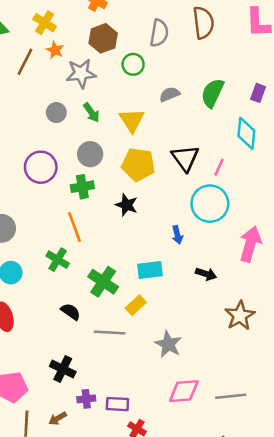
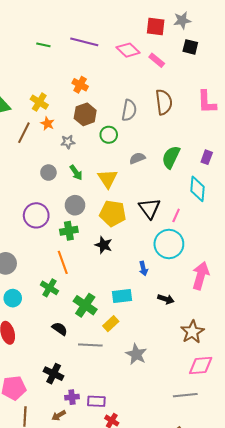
gray star: (81, 73) -> (68, 142), size x0.6
pink diamond: (184, 391) -> (201, 365), moved
brown arrow: (58, 418) -> (59, 416), moved

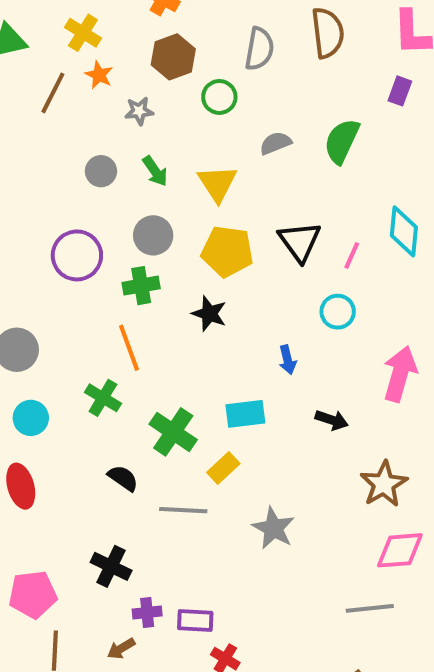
purple rectangle: (207, 157) -> (400, 91), moved
cyan diamond: (198, 189) -> (404, 231), moved
cyan circle: (169, 244) -> (338, 312), size x0.6

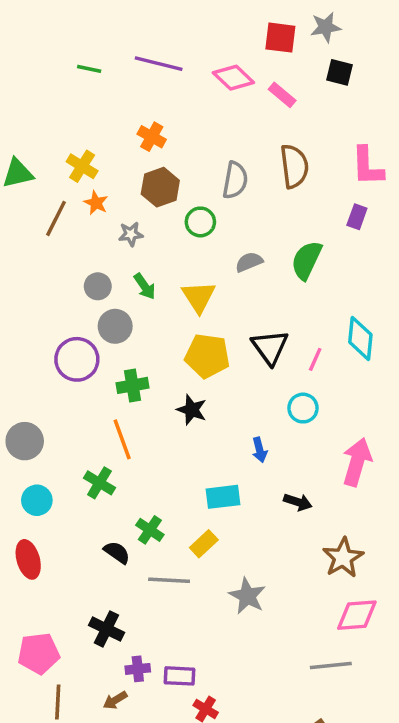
gray circle: (153, 235) -> (115, 326), moved
green cross: (173, 432) -> (150, 530), moved, size x0.7

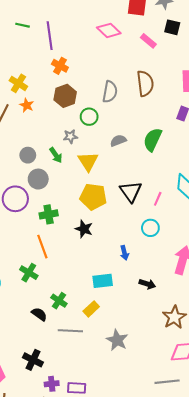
purple line: (159, 64) -> (50, 36), moved, turned 68
pink rectangle: (282, 95) -> (148, 41), moved
gray star: (131, 234) -> (70, 136), moved

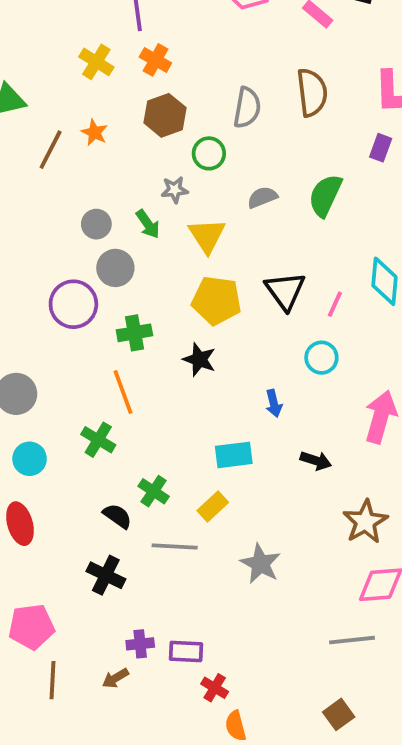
yellow cross: (18, 83) -> (96, 62), moved
black cross: (33, 360) -> (106, 575), moved

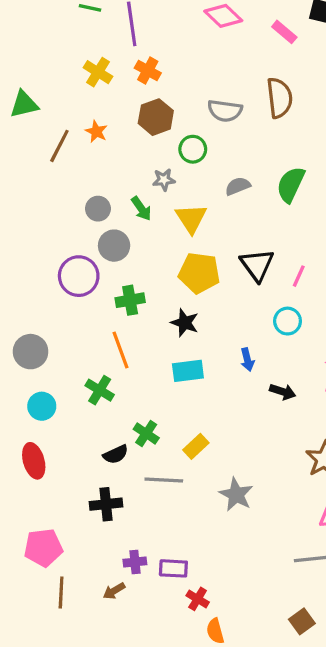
gray semicircle: (247, 108) -> (225, 111), turned 88
cyan rectangle: (234, 455) -> (188, 371), moved
black arrow: (316, 461) -> (283, 392), moved
black semicircle: (117, 516) -> (116, 454), turned 120
black cross: (106, 575) -> (106, 504), turned -32

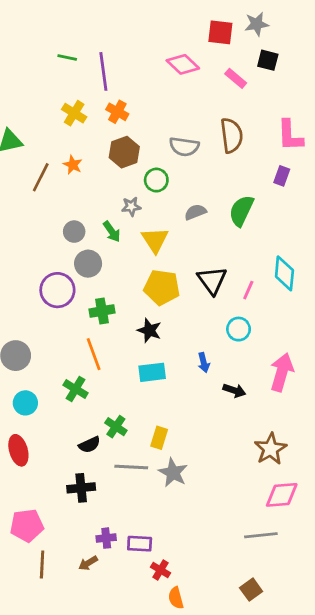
yellow rectangle: (196, 446) -> (159, 438), turned -30
gray star: (236, 495) -> (173, 473), moved

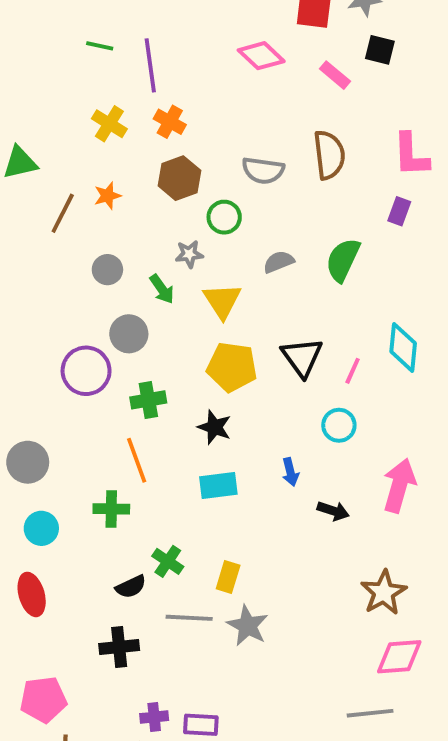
orange star: (73, 165) -> (107, 196), turned 30
gray circle: (74, 232) -> (107, 270), moved
green cross: (76, 389) -> (111, 509), turned -30

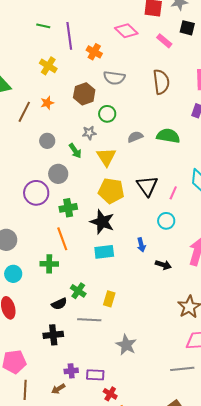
orange cross: (170, 122) -> (94, 52), moved
gray semicircle: (263, 170) -> (114, 78), moved
green semicircle: (343, 260) -> (168, 136), turned 75
black star: (214, 427) -> (102, 222), size x1.4
gray star: (248, 626) -> (126, 345), moved

